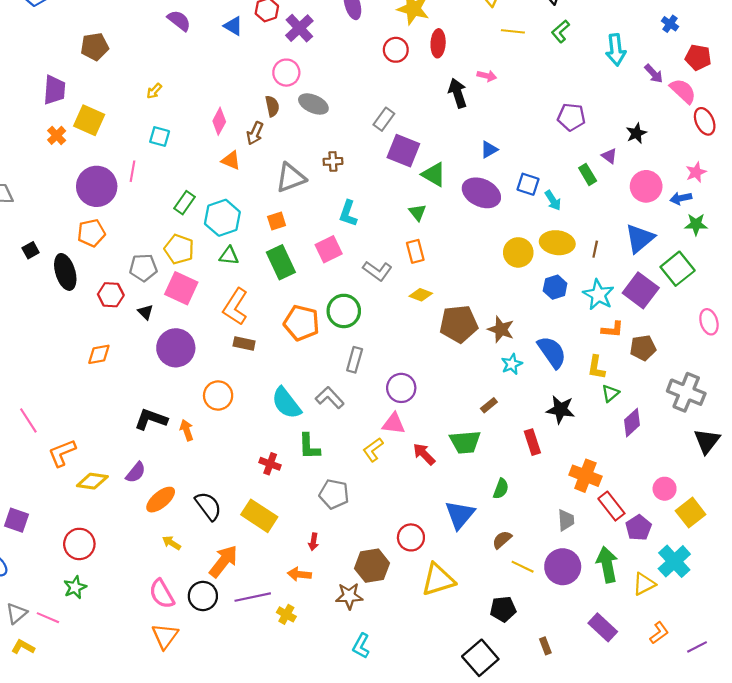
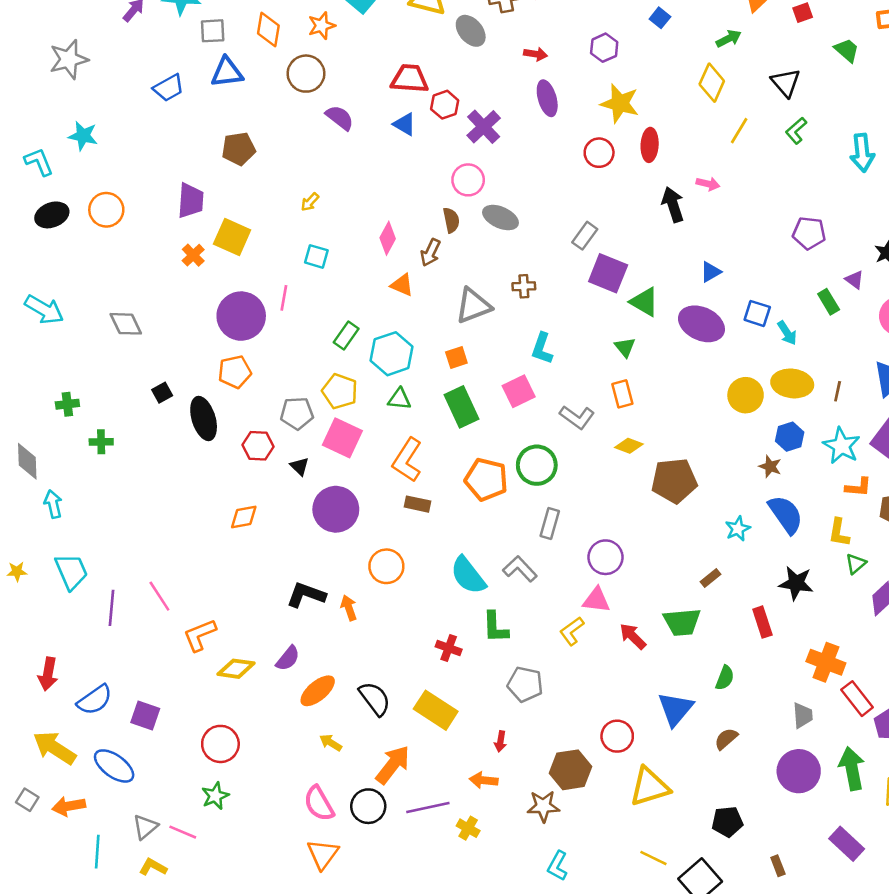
yellow line: (513, 31) -> (739, 131), turned -65
brown star: (501, 329) -> (770, 466), moved, size x0.7
yellow line: (523, 567) -> (653, 858), moved

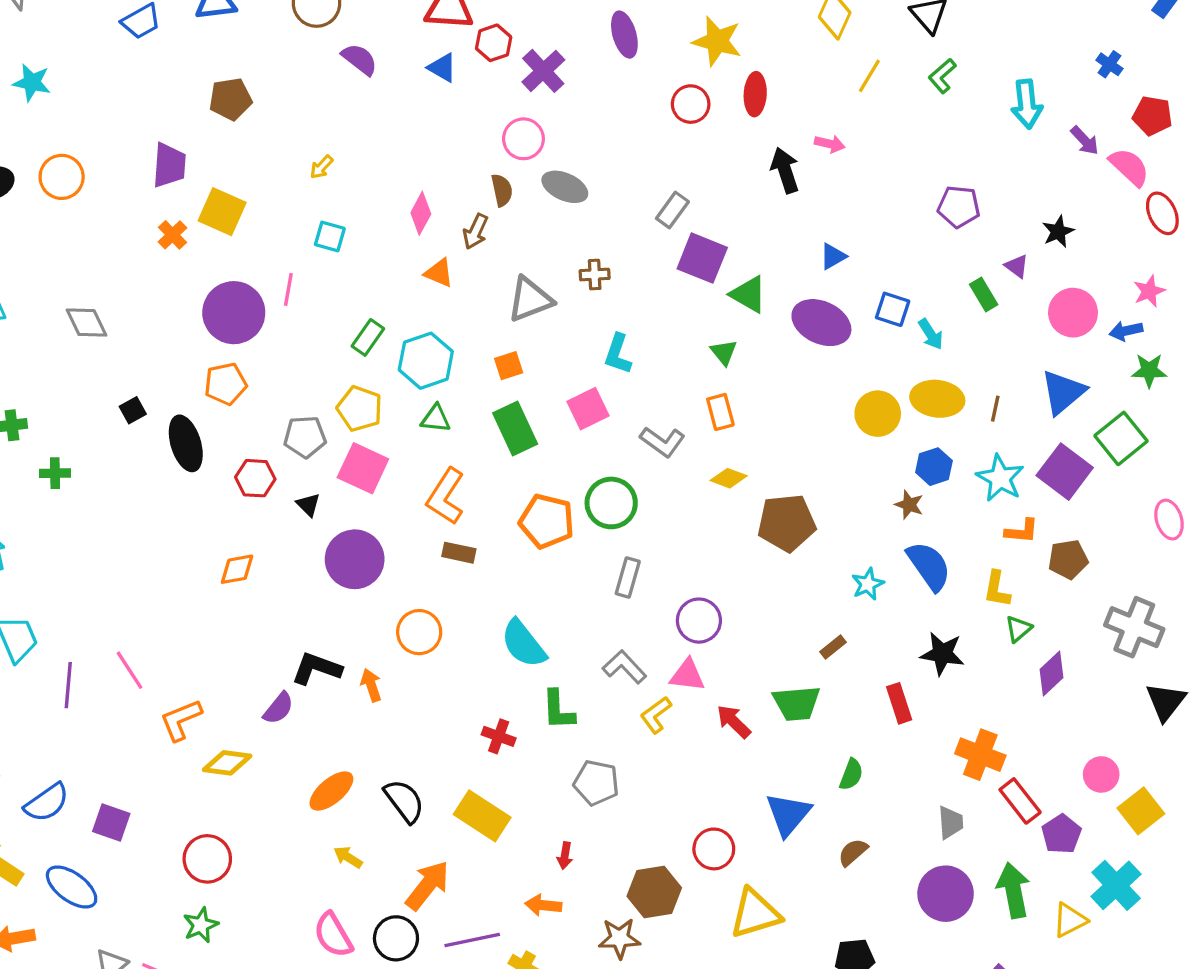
gray L-shape: (520, 569) -> (624, 667), moved
purple semicircle: (288, 658) -> (278, 708), moved

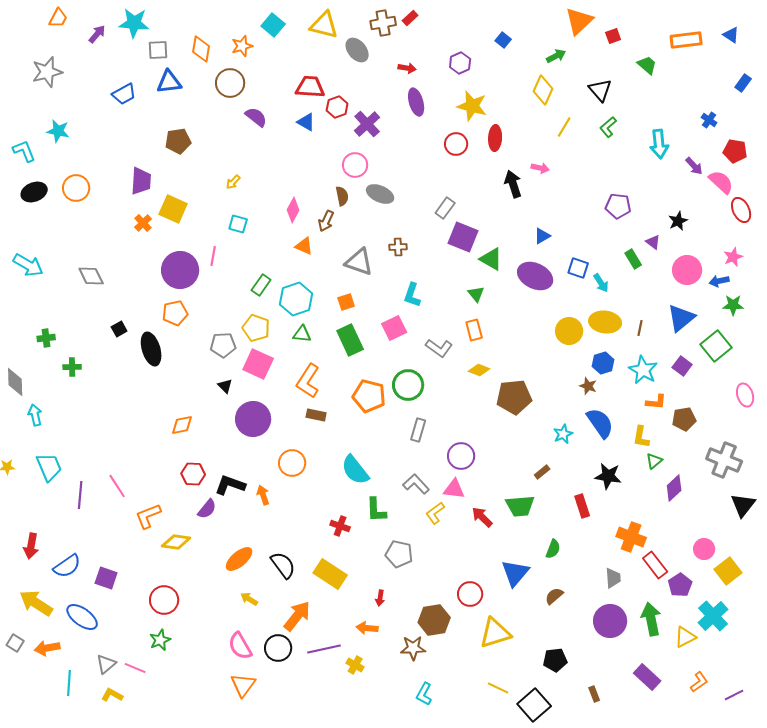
gray triangle: (530, 299) -> (359, 262), turned 40
purple square: (1065, 472) -> (682, 366), size x0.6
red hexagon: (255, 478) -> (193, 474), moved

